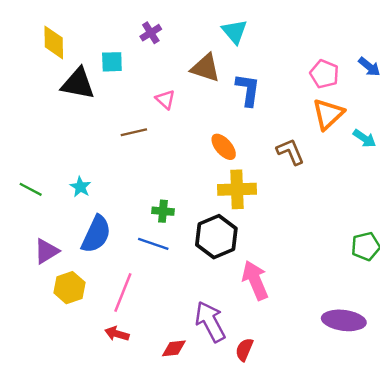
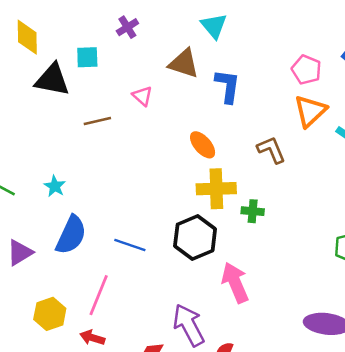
brown line: (134, 132) -> (97, 121), moved
green cross: (163, 211) -> (253, 211), moved
yellow hexagon: (69, 288) -> (50, 314), moved

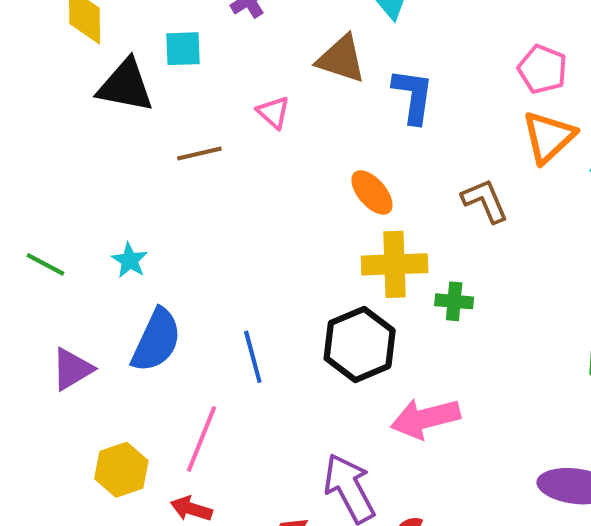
blue line: (130, 245) -> (253, 357), turned 56
pink arrow: (235, 283) -> (425, 418), turned -81

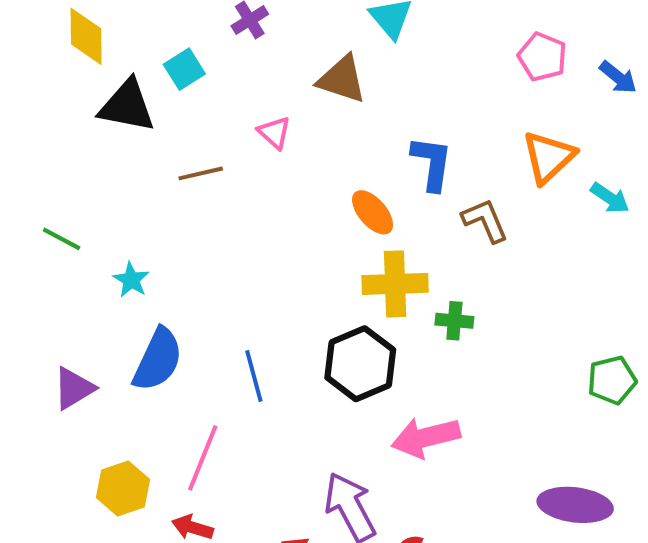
cyan square: (183, 49) -> (184, 69), turned -30
pink pentagon: (542, 69) -> (542, 57), moved
blue L-shape: (413, 96) -> (432, 163), moved
green line: (45, 264) -> (62, 239), moved

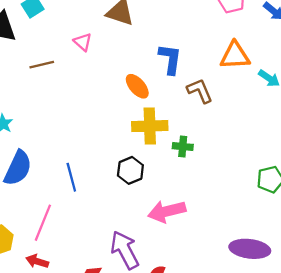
orange triangle: (549, 157) -> (235, 56), turned 40
black hexagon: (360, 364) -> (130, 170), size x0.7

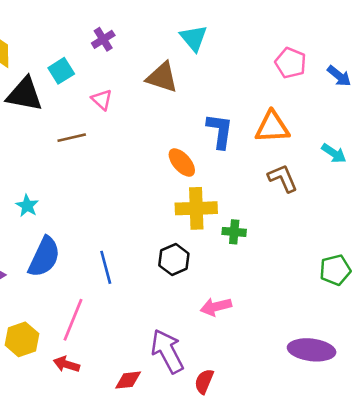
pink triangle: (83, 42) -> (102, 100), moved
orange triangle: (235, 56) -> (272, 127), moved
brown L-shape: (200, 91) -> (283, 178), moved
pink arrow: (167, 211) -> (216, 307), size x0.7

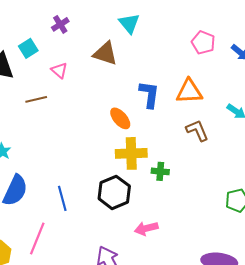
black hexagon: (174, 259) -> (114, 192), size x1.4

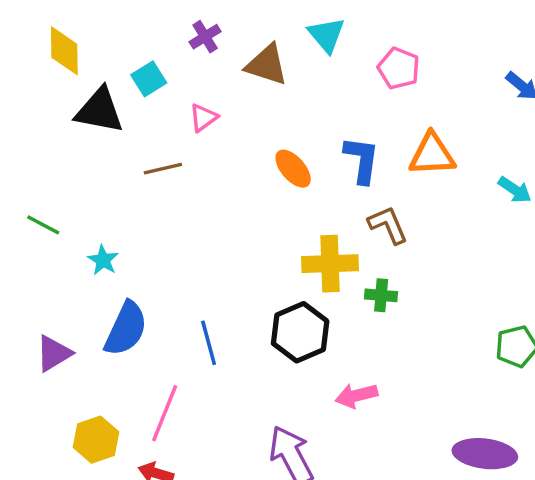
pink pentagon: (203, 42) -> (399, 68), moved
brown triangle: (105, 53) -> (267, 65), moved
pink triangle: (59, 70) -> (203, 118), turned 42
orange ellipse: (120, 118) -> (293, 169), moved
brown L-shape: (197, 130) -> (388, 225), moved

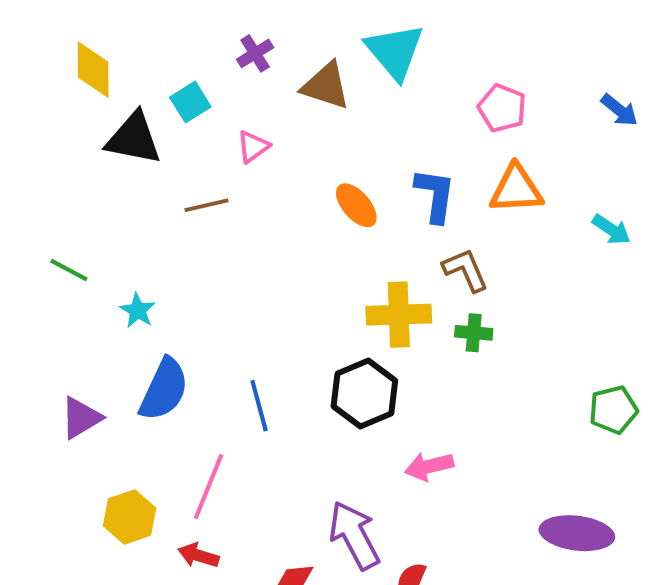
cyan triangle: (326, 35) -> (395, 51), size x1.4
pink pentagon: (399, 68) -> (502, 108), moved
green cross: (381, 295) -> (474, 333), moved

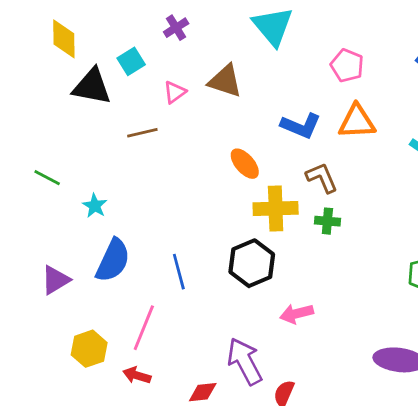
brown triangle: (326, 86) -> (225, 81), moved
blue L-shape: (435, 195) -> (301, 126), turned 105
orange ellipse: (356, 205) -> (245, 164), moved

